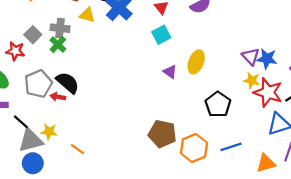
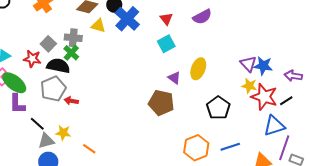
black semicircle: (68, 83) -> (58, 66), moved, turned -30
brown pentagon: (162, 134) -> (161, 103), moved
gray triangle: (31, 140) -> (46, 141), size x0.7

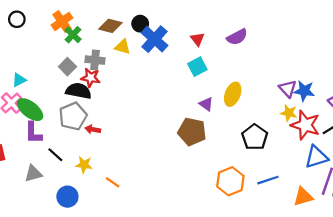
green cross: (71, 53) -> (73, 35), moved
red star: (32, 59) -> (91, 78), moved
gray triangle: (46, 141) -> (33, 173), moved

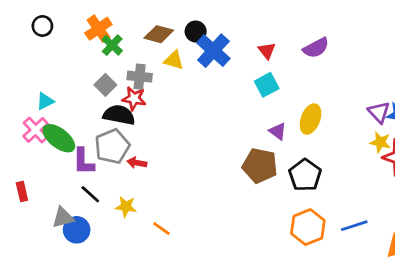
purple L-shape: (33, 133) -> (83, 161), moved
black pentagon: (255, 137) -> (305, 175), moved
blue circle: (67, 197) -> (77, 230), moved

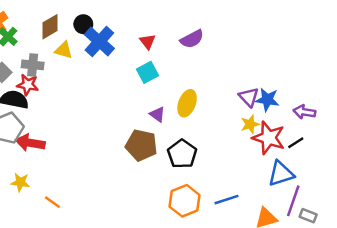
brown diamond: (159, 34) -> (50, 27), turned -45
yellow star: (380, 142) -> (250, 124), turned -30
red arrow: (137, 163) -> (30, 143), size x1.6

